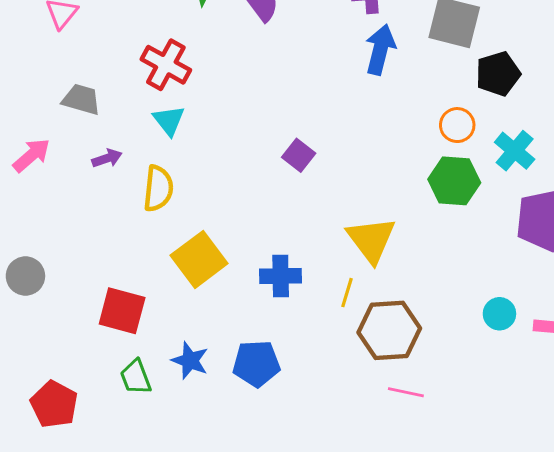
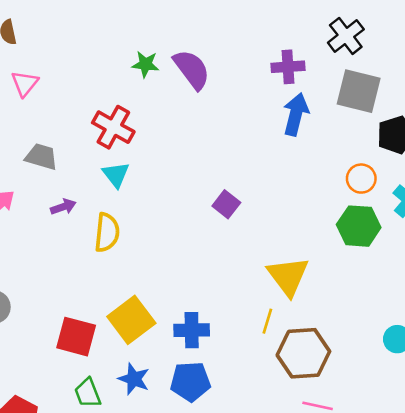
yellow square: (199, 259) -> (131, 320), moved
blue cross: (281, 276) -> (192, 330), moved

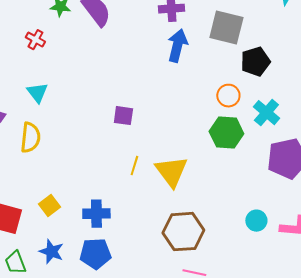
red cross: (113, 127) -> (35, 40), moved, size x0.6
purple square: (226, 204) -> (123, 116), turned -30
yellow square: (131, 320) -> (49, 206), size x0.6
yellow line: (267, 321) -> (134, 166), moved

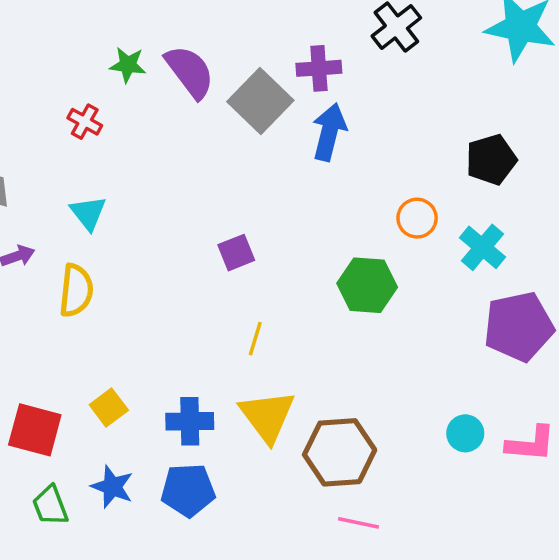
gray square: (226, 28) -> (260, 101), moved, turned 30
black pentagon: (255, 62) -> (491, 160), moved
purple square: (123, 116) -> (236, 253), turned -30
green hexagon: (226, 133) -> (367, 285), moved
yellow triangle: (171, 172) -> (267, 416), moved

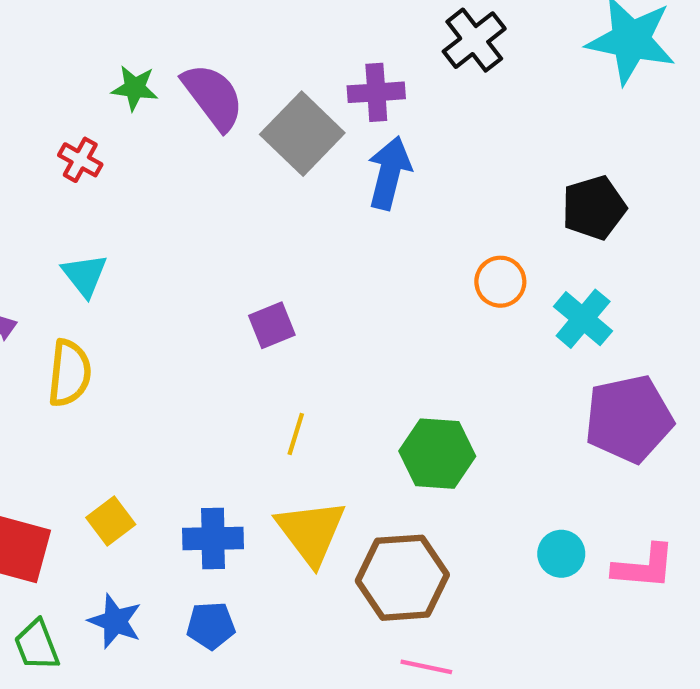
green hexagon: (367, 285) -> (437, 454), moved
blue pentagon: (188, 490) -> (211, 626), size x0.7

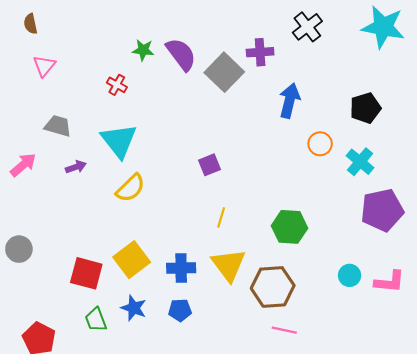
blue arrow: (389, 173) -> (290, 101), moved
cyan triangle: (85, 275) -> (119, 141), size x1.6
yellow semicircle: (69, 373) -> (131, 188), moved, turned 40
yellow square: (111, 521) -> (132, 260), size x1.6

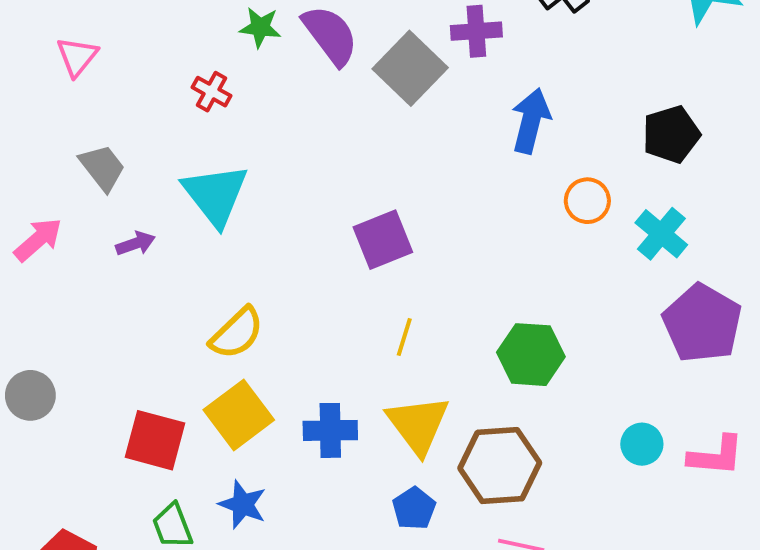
gray trapezoid: (58, 126) -> (102, 168), turned 36
purple square: (210, 165) -> (383, 240), size x1.4
yellow semicircle: (131, 188) -> (237, 333), moved
purple pentagon: (382, 210) -> (702, 323), turned -30
blue pentagon: (180, 310) -> (414, 508), moved, turned -30

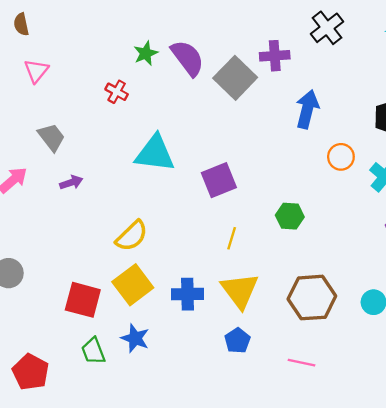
green star: (260, 27) -> (146, 53), turned -30
cyan triangle: (215, 195) -> (155, 153), moved, turned -45
green hexagon: (531, 355) -> (290, 216), moved, size x0.7
brown hexagon: (500, 466) -> (312, 298), moved

